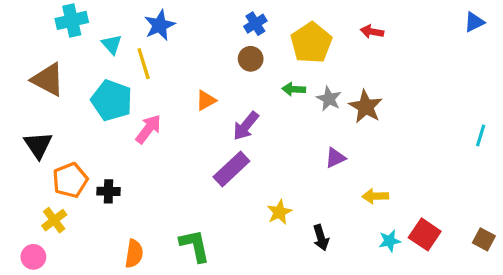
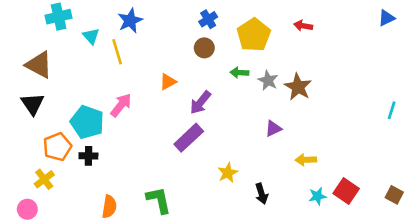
cyan pentagon: (112, 100) -> (87, 122), moved
black triangle: (38, 145) -> (33, 104), moved

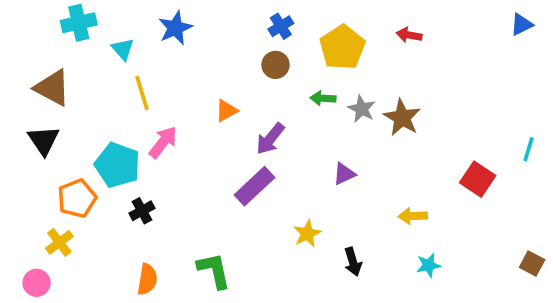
yellow line: (117, 52) -> (142, 93), moved
purple triangle: (273, 129) -> (344, 174), moved
black cross: (88, 156) -> (142, 211), moved, turned -30
red square: (346, 191) -> (478, 179), moved

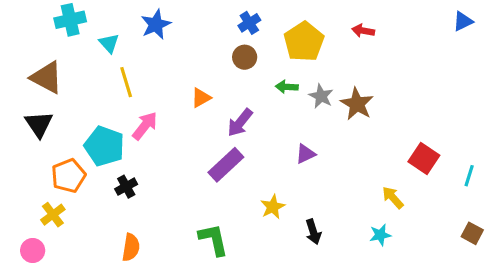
cyan line: (529, 149) -> (469, 176), moved
yellow arrow: (413, 216) -> (393, 197), moved, turned 50
green L-shape: (214, 270) -> (213, 240), moved

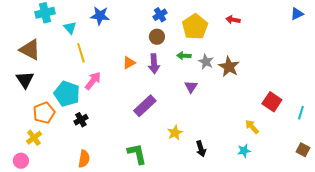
blue star: (156, 24) -> (100, 16), turned 30
purple arrow: (240, 123) -> (154, 64), moved, turned -42
purple triangle: (305, 154) -> (191, 87), moved, turned -32

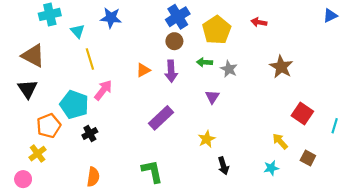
blue cross: (160, 15) -> (178, 17), size x1.5
brown star: (229, 67) -> (281, 67), moved
yellow star: (175, 133) -> (207, 139), moved
brown square: (303, 150) -> (308, 158), moved

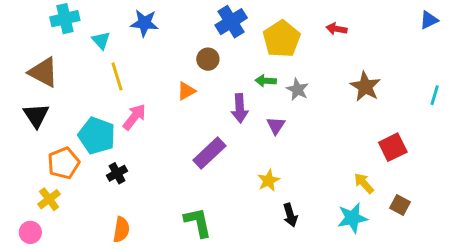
brown circle: (174, 41) -> (208, 59), moved
purple arrow: (171, 71) -> (240, 108), moved
red square: (302, 113) -> (393, 147), turned 30
cyan line: (335, 126) -> (435, 95), moved
cyan star: (271, 168) -> (352, 218), size x1.5

